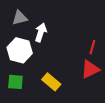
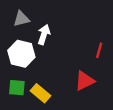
red triangle: (90, 69) -> (84, 81), moved
yellow rectangle: (51, 82) -> (41, 93), moved

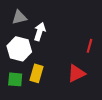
yellow rectangle: (41, 93) -> (37, 73), moved, turned 66

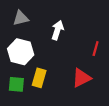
white arrow: (40, 32) -> (58, 30), moved

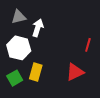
white arrow: (58, 30) -> (38, 28), moved
green square: (16, 84) -> (15, 78), turned -35

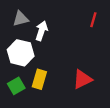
red line: (88, 45) -> (93, 20), moved

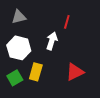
red line: (93, 20) -> (67, 22), moved
white arrow: (42, 31) -> (52, 41), moved

